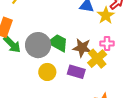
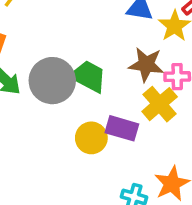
brown star: (82, 48) -> (146, 64), moved
yellow circle: (47, 72) -> (91, 138), moved

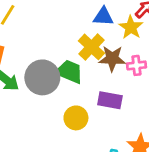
yellow cross: (160, 104) -> (92, 47), moved
purple rectangle: (122, 128) -> (110, 100), moved

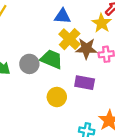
blue triangle: (103, 17) -> (62, 16), moved
gray circle: (42, 77) -> (29, 64), size x0.7

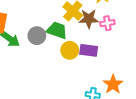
yellow circle: (57, 97) -> (70, 50), moved

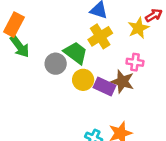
brown star: (89, 19) -> (122, 82), moved
gray circle: (37, 36) -> (56, 64), moved

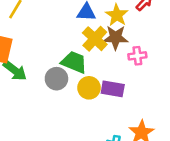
yellow star: (138, 28) -> (117, 15), moved
brown star: (122, 82) -> (116, 37), moved

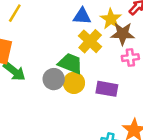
brown star: (116, 37) -> (123, 34), moved
yellow circle: (89, 88) -> (74, 83), moved

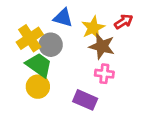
yellow cross: (90, 41) -> (30, 38), moved
gray circle: (54, 79) -> (51, 45), moved
purple rectangle: (107, 89) -> (85, 100), moved

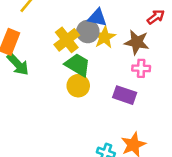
yellow star: (93, 28) -> (104, 37), moved
gray circle: (51, 45) -> (88, 32), moved

